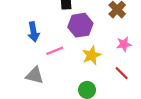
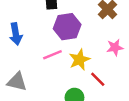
pink line: (55, 51) -> (52, 55), moved
red line: (122, 73) -> (98, 79), moved

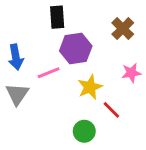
pink line: (52, 55) -> (49, 73), moved
gray triangle: (17, 82) -> (17, 94), moved, turned 50

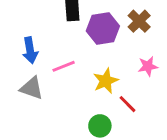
purple hexagon: (76, 49) -> (103, 29), moved
gray triangle: (17, 94) -> (32, 88), turned -45

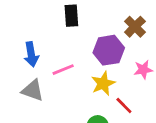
purple hexagon: (103, 29) -> (109, 50), moved

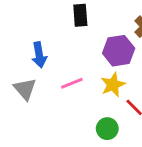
pink line: (63, 70) -> (72, 83), moved
gray triangle: (33, 90) -> (25, 89), moved, turned 30

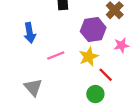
gray triangle: (25, 89) -> (33, 87), moved
green circle: (107, 129) -> (95, 94), moved

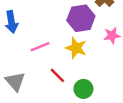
yellow star: (89, 57) -> (76, 48), turned -30
red line: (106, 75) -> (57, 75), moved

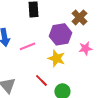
pink line: (40, 47) -> (27, 46), moved

